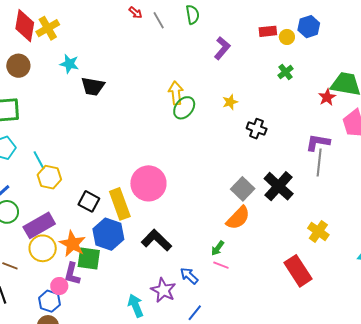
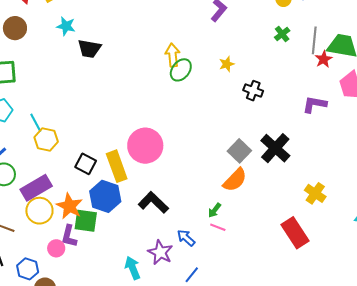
gray line: (319, 162) -> (314, 40), moved
blue hexagon: (50, 301) -> (28, 269), moved

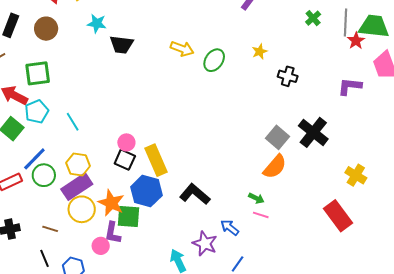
yellow arrow: (173, 55) -> (182, 49), moved, turned 120
yellow hexagon: (46, 140) -> (78, 164), moved
pink circle: (145, 146) -> (126, 142), moved, size x0.5
green arrow: (215, 210) -> (256, 198), turned -98

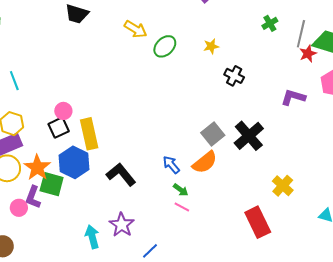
black square: (125, 160) -> (59, 128), turned 30
blue arrow: (230, 227) -> (171, 165), moved

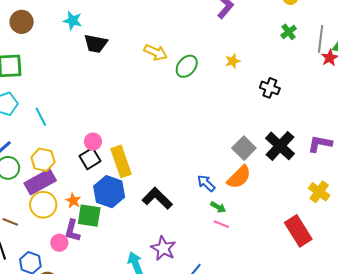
black cross: (234, 76) -> (270, 88), moved
purple L-shape: (293, 97) -> (320, 144), moved
orange star: (37, 168) -> (73, 201), size x0.6

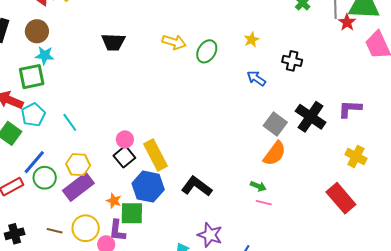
cyan star: (73, 21) -> (45, 55), moved
blue arrow: (206, 183) -> (256, 78), moved
yellow circle: (43, 205) -> (86, 228), moved

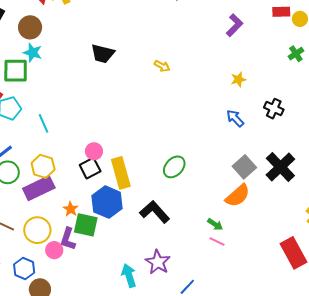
yellow arrow: (174, 42) -> (162, 66), size x0.7
green ellipse: (207, 51) -> (174, 167), moved

